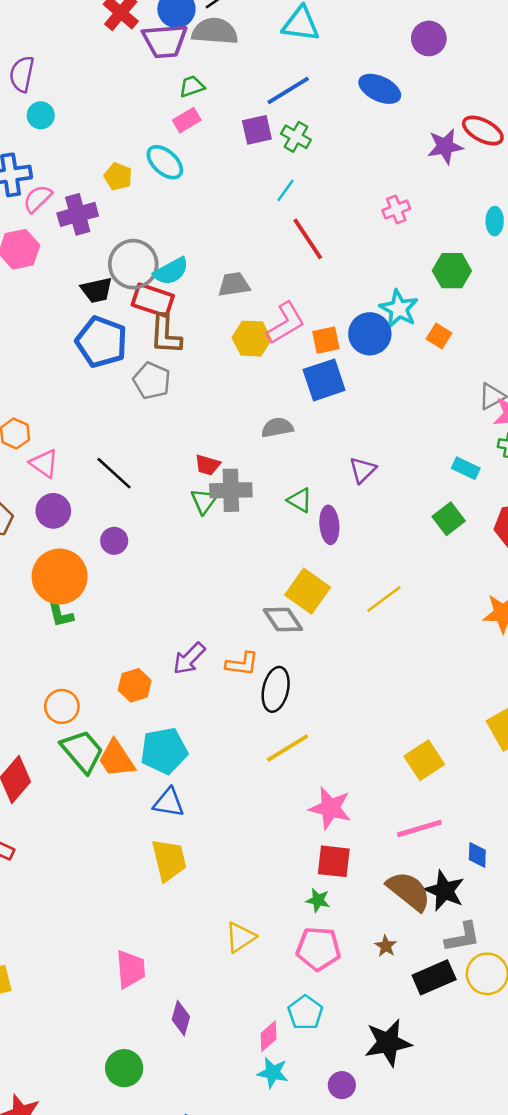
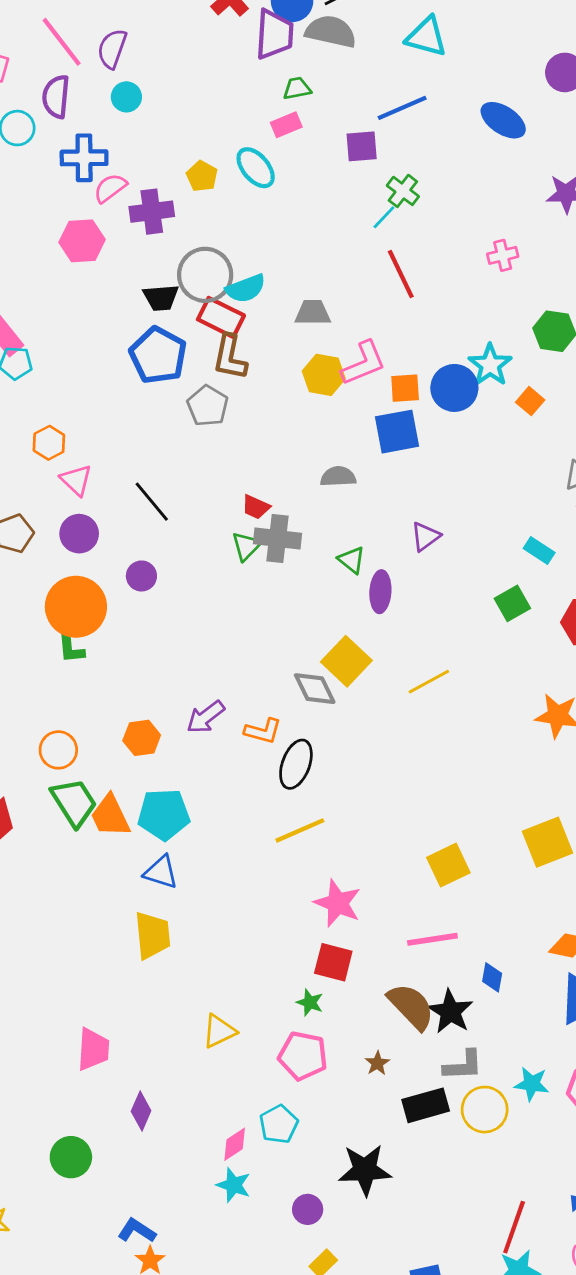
purple trapezoid: (165, 41) -> (274, 34), turned -90
green cross: (296, 137) -> (403, 191), moved

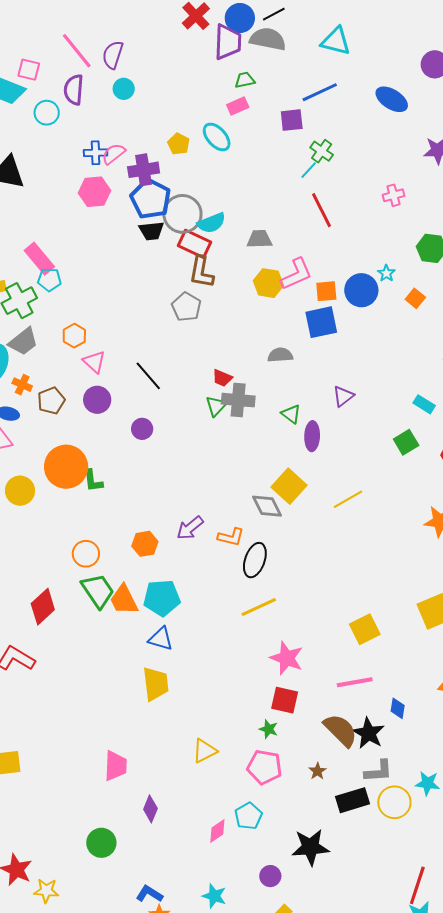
blue cross: (84, 158) -> (96, 153), moved, size x0.7
blue pentagon: (158, 355) -> (151, 199), moved
cyan star: (490, 365) -> (386, 273), size x0.6
orange circle: (76, 607) -> (66, 467), moved
cyan star: (234, 1185) -> (214, 896), moved

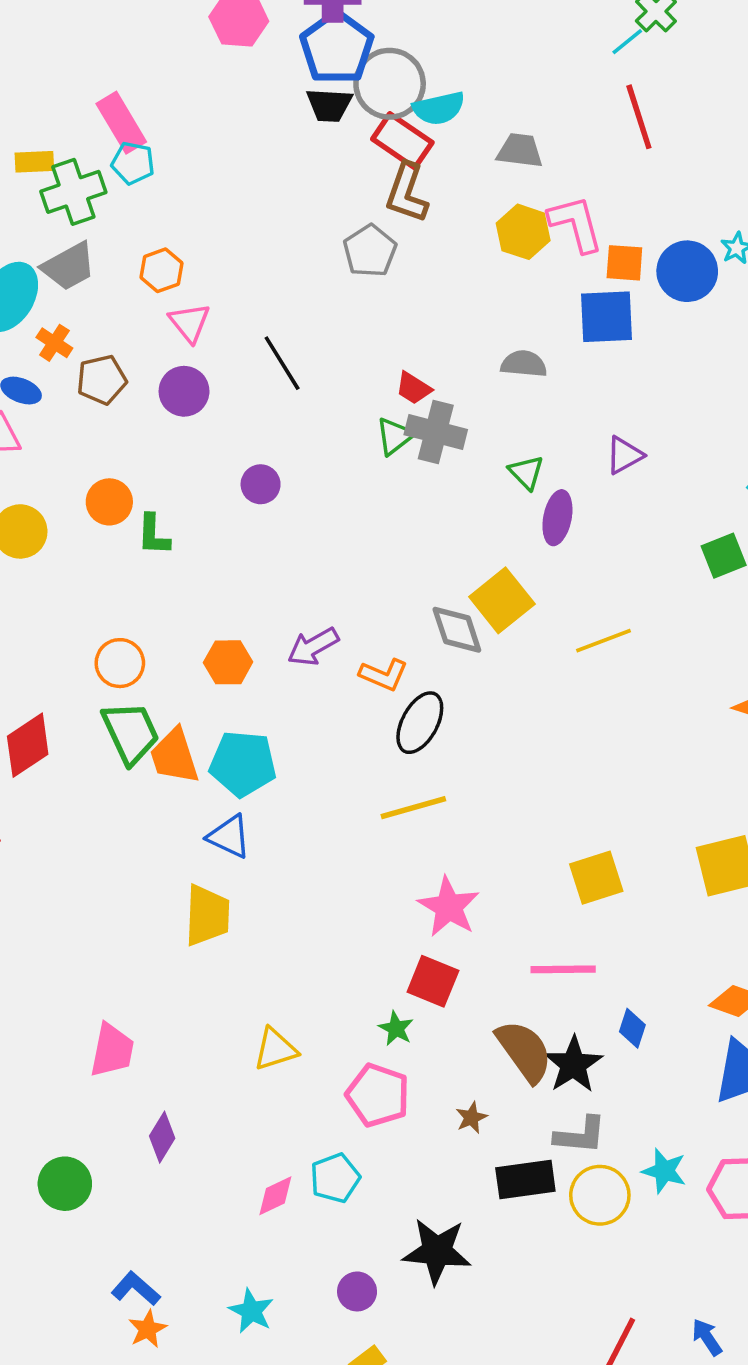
pink L-shape: (296, 274) -> (576, 224), turned -90
purple circle: (142, 429) -> (261, 484), moved
orange circle: (66, 467) -> (109, 502), size x0.6

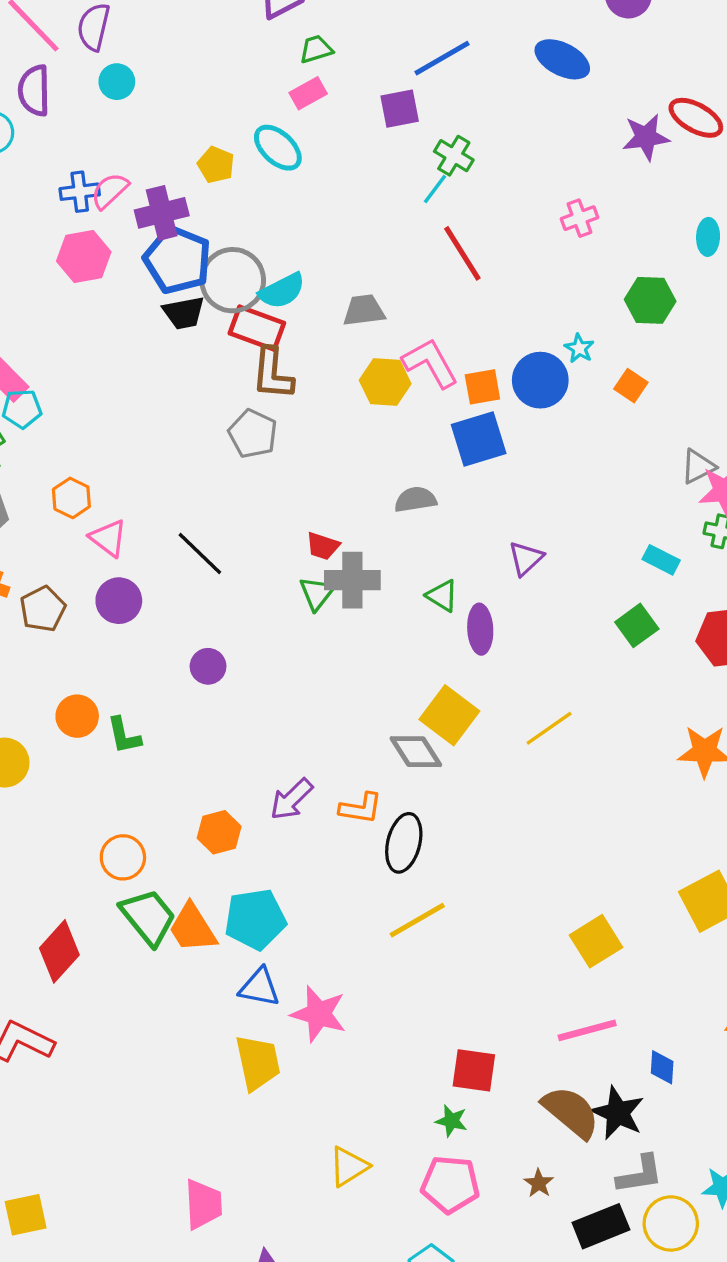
pink star: (449, 907) -> (319, 1014), moved

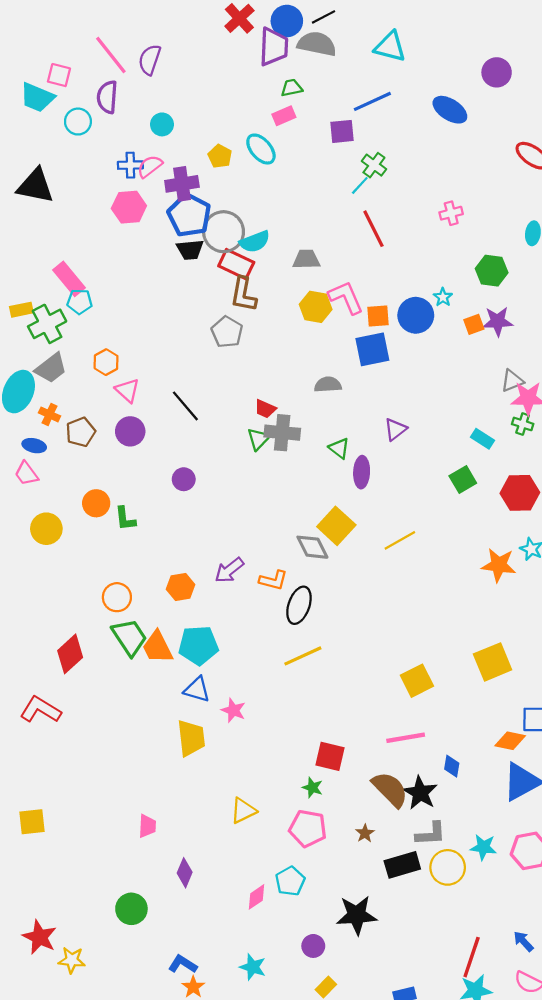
cyan circle: (117, 82) -> (162, 124), moved
purple star: (646, 137) -> (498, 321), moved
orange square: (631, 386) -> (474, 324), turned 30
pink star: (319, 1014) -> (233, 710), size x0.7
pink trapezoid: (203, 1204) -> (147, 826), size x0.7

